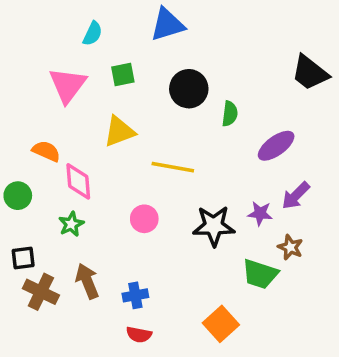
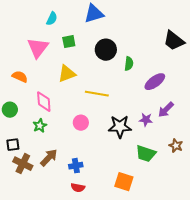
orange semicircle: (46, 151) -> (20, 77), moved
brown star: (290, 247) -> (176, 146), moved
brown arrow: (87, 281) -> (49, 158), turned 66
orange square: (221, 324) -> (124, 182), turned -30

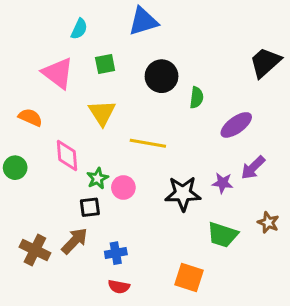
black trapezoid: (174, 41) -> (265, 62), turned 100
pink triangle: (38, 48) -> (58, 73), turned -30
yellow triangle: (67, 74) -> (102, 113), turned -42
green star: (40, 126) -> (97, 178), moved
black square: (13, 145) -> (90, 207), moved

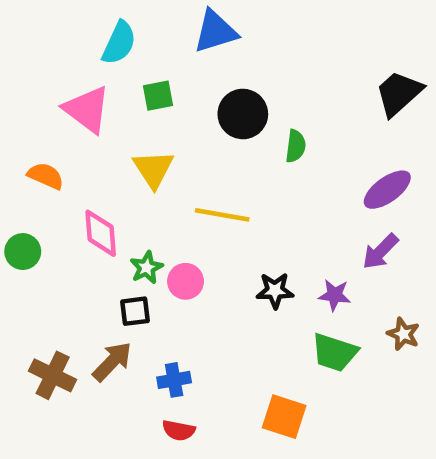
cyan semicircle: (79, 29) -> (119, 43), size x1.4
purple ellipse: (236, 125) -> (387, 190), moved
purple star: (223, 183) -> (335, 295), moved
black star: (183, 194) -> (275, 291), size x0.7

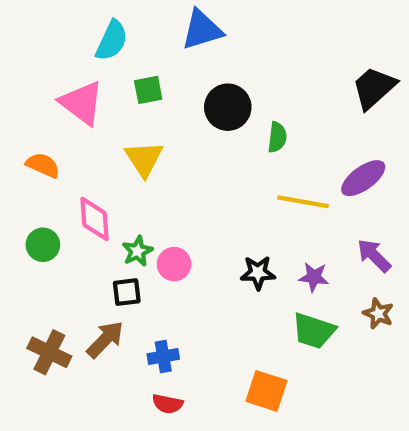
yellow line: (222, 215) -> (303, 202), moved
green circle: (23, 252) -> (43, 245), moved
purple arrow: (380, 252) -> (374, 256), moved, turned 90

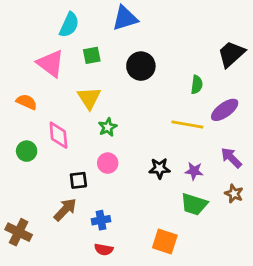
green semicircle: (277, 137) -> (197, 85), moved
green star: (137, 251) -> (108, 127), moved
brown cross: (49, 352) -> (19, 232), moved

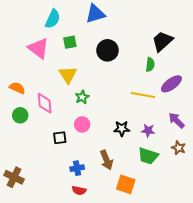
black trapezoid: (231, 54) -> (162, 41), moved
orange semicircle: (27, 102) -> (17, 88), moved
brown arrow: (65, 210) -> (106, 160), moved, turned 114

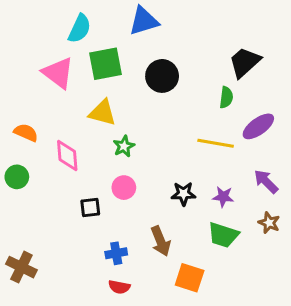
green square: (70, 42) -> (105, 64), size x1.6
yellow triangle: (68, 75) -> (102, 113), turned -42
green circle: (20, 115) -> (17, 177), moved

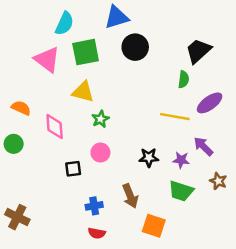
black circle: (162, 76) -> (135, 47), moved
purple arrow: (266, 181) -> (203, 146), moved

